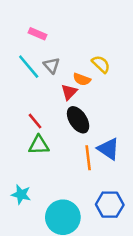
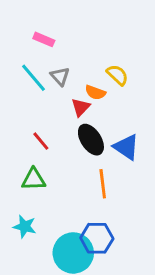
green triangle: (39, 145) -> (34, 179), moved
blue triangle: (108, 149) -> (126, 147), moved
blue hexagon: (110, 205) -> (97, 238), moved

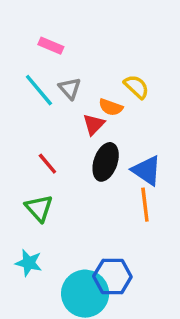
black ellipse: (91, 140) -> (106, 162), turned 52
green triangle: (34, 179) -> (39, 208), turned 50
orange line: (103, 184) -> (145, 205), moved

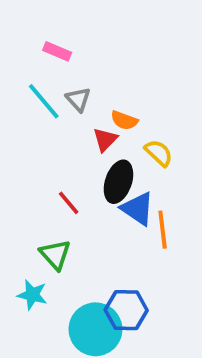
yellow semicircle: (136, 87) -> (159, 153), moved
red line: (47, 164) -> (69, 203), moved
blue triangle: (147, 170) -> (138, 209), moved
green triangle: (39, 208) -> (55, 255), moved

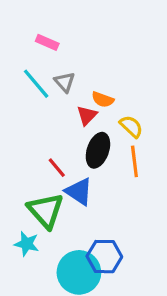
blue triangle: (138, 209) -> (79, 191), moved
orange line: (163, 230) -> (134, 161), moved
green triangle: (55, 255) -> (46, 211), size x1.4

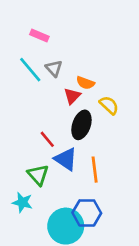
orange line: (134, 161) -> (95, 170), moved
green triangle: (46, 211) -> (38, 175), size x0.7

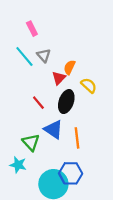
pink rectangle: (39, 35) -> (32, 29), turned 40
orange semicircle: (85, 83) -> (69, 67), turned 96
red line: (47, 139) -> (38, 103), moved

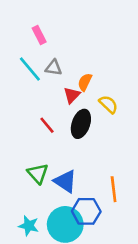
gray triangle: (44, 55) -> (53, 68), turned -40
blue triangle: (53, 129) -> (65, 181), moved
orange line: (77, 138) -> (114, 189), moved
cyan star: (18, 165) -> (29, 226), moved

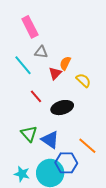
pink rectangle: (39, 35) -> (30, 27), size x1.5
cyan line: (30, 69) -> (23, 65), moved
black ellipse: (81, 124) -> (62, 108), moved, turned 55
orange line: (114, 189) -> (87, 146), turned -42

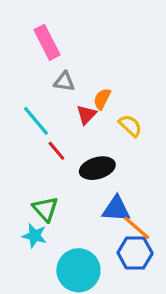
cyan line: (23, 65) -> (36, 121), moved
blue triangle: (50, 140) -> (116, 209), moved, turned -30
blue hexagon: (66, 163) -> (135, 253), moved
cyan star: (22, 174) -> (34, 236), moved

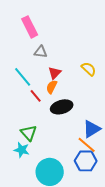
orange semicircle: (102, 99) -> (52, 87), moved
yellow semicircle: (130, 126) -> (89, 69), moved
blue triangle: (116, 209) -> (92, 129), moved, turned -36

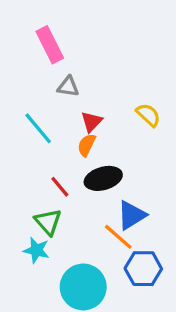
red line: (36, 96) -> (60, 187), moved
blue triangle: (92, 129) -> (132, 215), moved
orange line: (87, 145) -> (118, 237), moved

